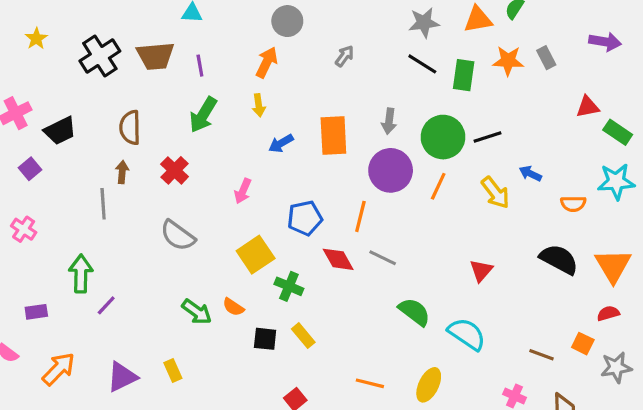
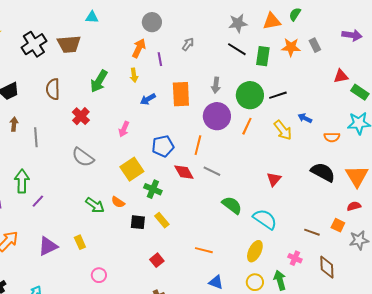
purple line: (200, 66) -> (160, 59), moved
brown arrow: (122, 172) -> (14, 124), moved
yellow ellipse: (429, 385) -> (255, 251), moved

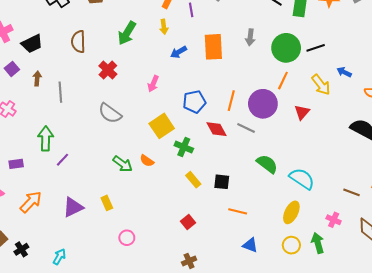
purple circle: (217, 116) -> (263, 104), moved
red triangle: (274, 179) -> (302, 112), moved
black square: (138, 222) -> (222, 182), moved

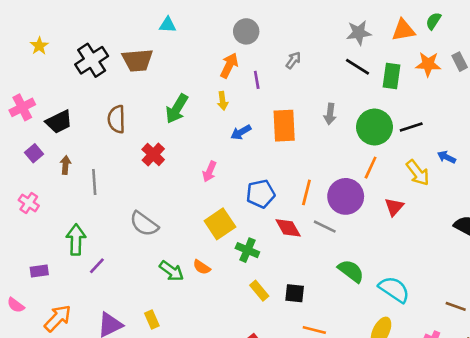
gray semicircle: (110, 113) -> (144, 224), moved

